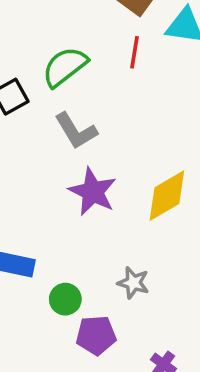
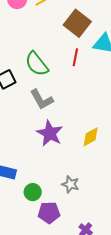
green semicircle: (65, 67) -> (37, 64), turned -92
yellow diamond: (167, 196) -> (91, 137), size x0.7

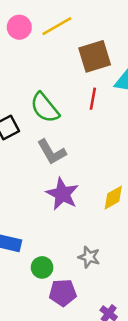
brown square: (77, 23) -> (95, 56), turned 36

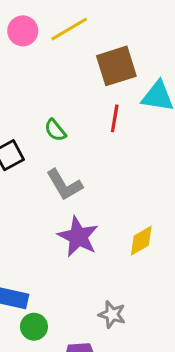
green semicircle: (45, 108) -> (55, 130), size x0.6
green circle: (42, 267) -> (34, 327), moved

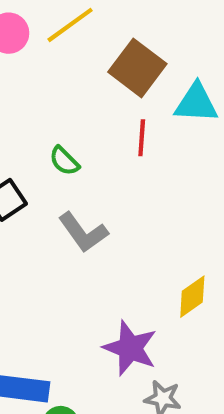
brown square: (116, 66) -> (137, 68), turned -30
purple star: (78, 237) -> (130, 348), moved

